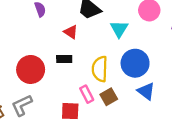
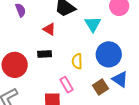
yellow semicircle: (100, 69) -> (77, 61), size x0.7
brown square: (109, 97) -> (100, 87), moved

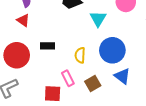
red triangle: (49, 29) -> (23, 20), moved
brown square: (100, 87) -> (93, 84), moved

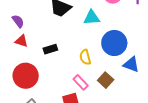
cyan triangle: (98, 19) -> (92, 18), turned -48
black rectangle: (48, 46) -> (50, 49), moved

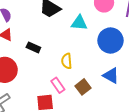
blue circle: (114, 43) -> (110, 40), moved
black rectangle: (50, 49) -> (33, 47), turned 32

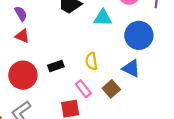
black rectangle: (33, 47) -> (56, 66), moved, turned -40
blue triangle: (111, 76) -> (131, 68), moved

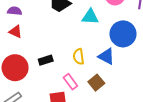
purple semicircle: (21, 14) -> (15, 11), turned -56
blue triangle: (131, 68) -> (106, 56), moved

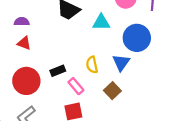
blue triangle: (106, 56) -> (121, 63), turned 42
pink rectangle: (70, 82) -> (76, 86), moved

